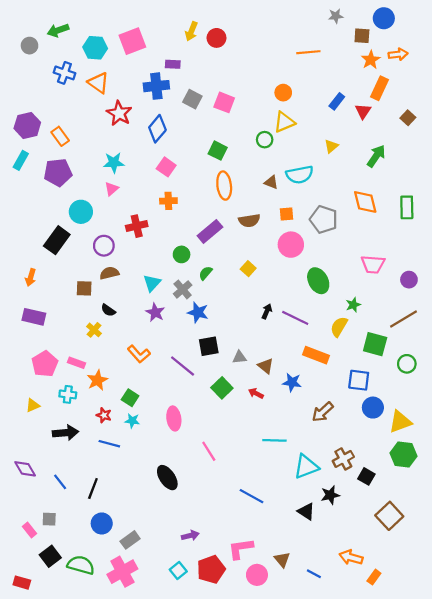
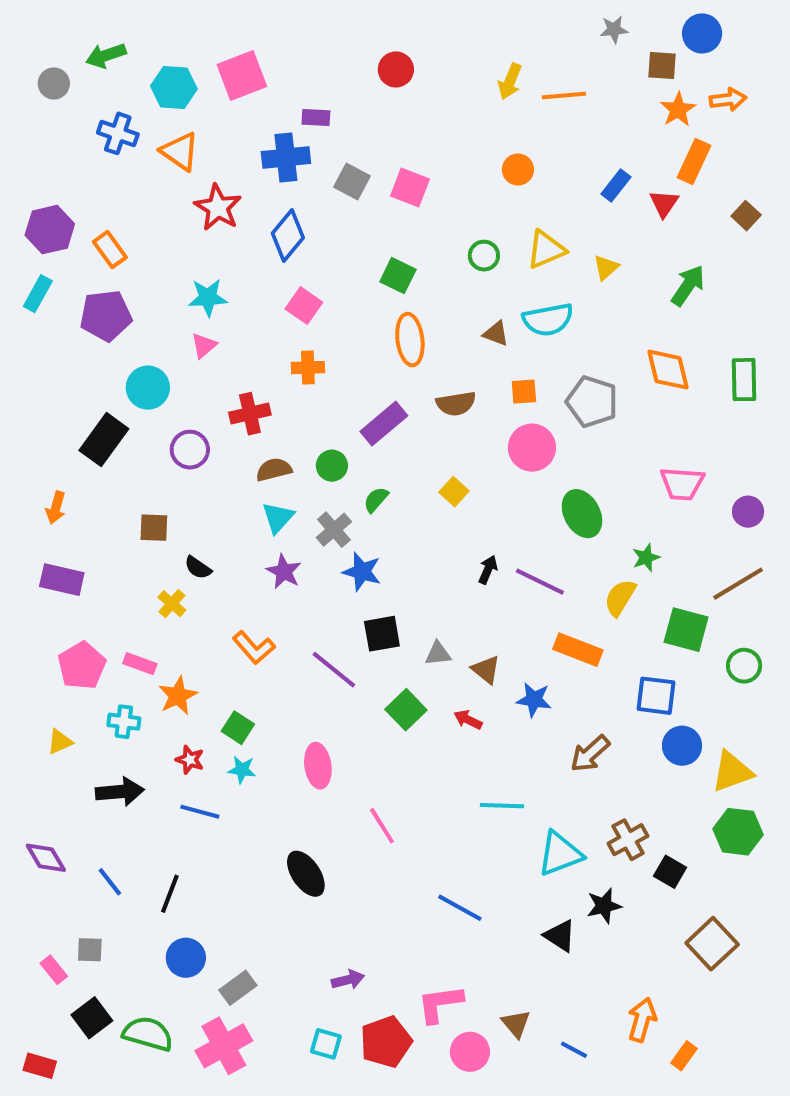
yellow arrow: (191, 31) -> (510, 81), moved
yellow triangle: (284, 122) -> (546, 250), moved
brown semicircle: (109, 273) -> (274, 470), moved
orange arrow: (351, 557) -> (642, 1020), turned 90
cyan square: (178, 571) -> (326, 1044), turned -35

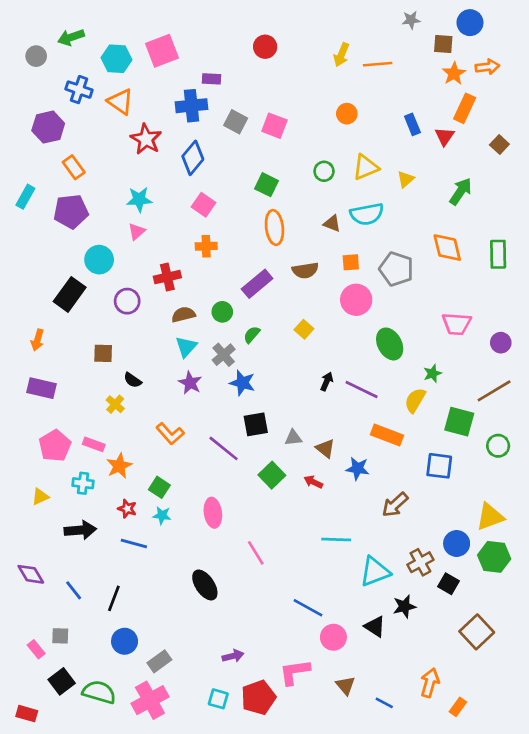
blue rectangle: (616, 186) -> (412, 124), turned -60
purple hexagon: (50, 230) -> (48, 127), moved
blue circle: (682, 746) -> (457, 543), moved
pink circle: (470, 1052) -> (333, 637), moved

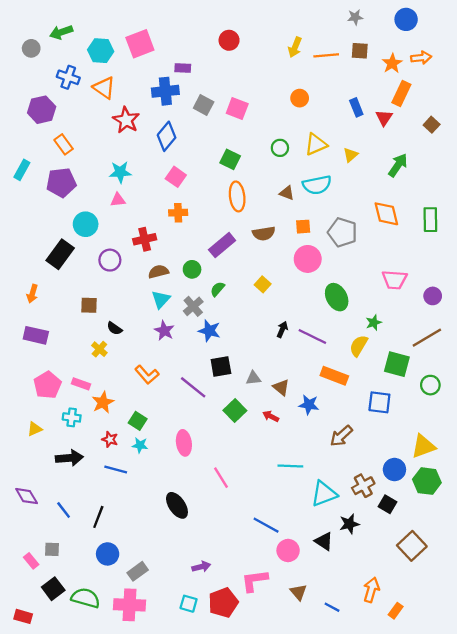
brown square: (443, 44) -> (360, 51), moved
pink triangle: (137, 232) -> (118, 200), turned 35
pink cross: (150, 700) -> (130, 605), turned 32

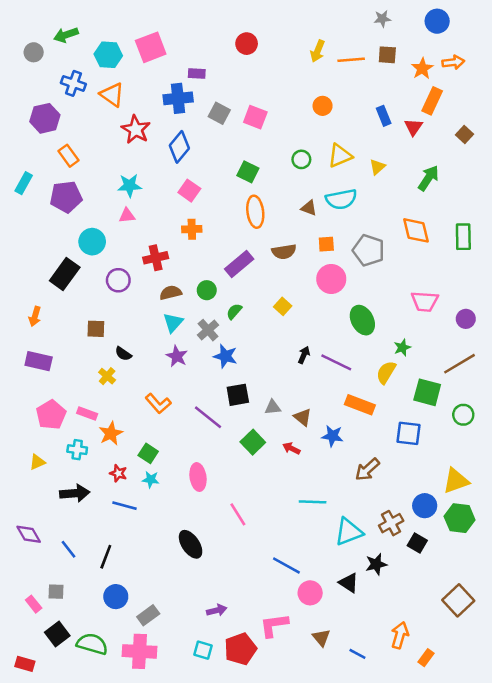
brown square: (412, 546) -> (458, 600), moved

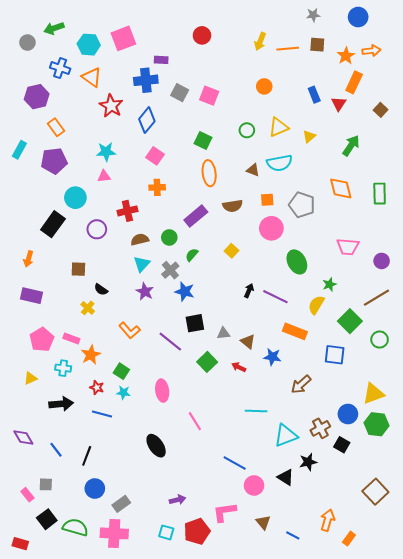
green square: (427, 392) -> (350, 321), turned 30

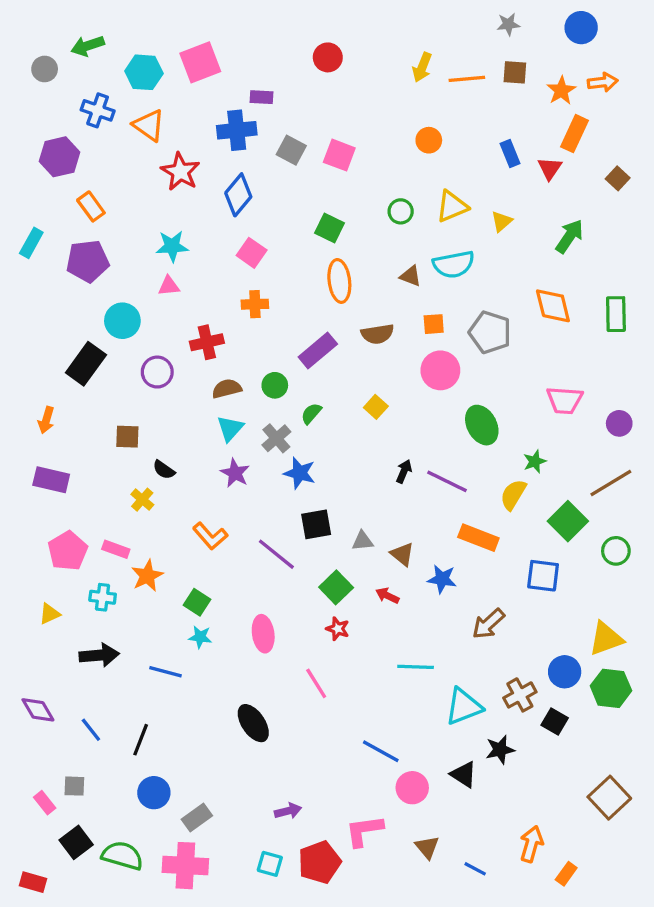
red star: (97, 387) -> (338, 629), moved

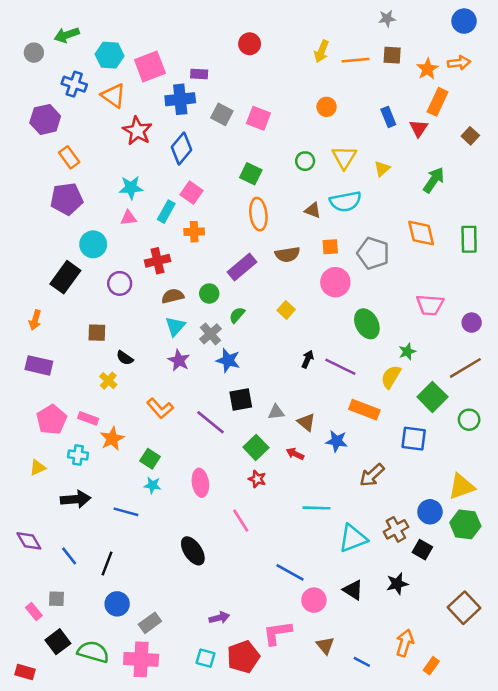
blue circle: (581, 28) -> (464, 21), moved
pink square: (200, 62) -> (150, 66), moved
yellow triangle: (452, 206) -> (344, 157), turned -36
cyan rectangle: (31, 243) -> (166, 212), moved
black star: (500, 750) -> (397, 584), moved

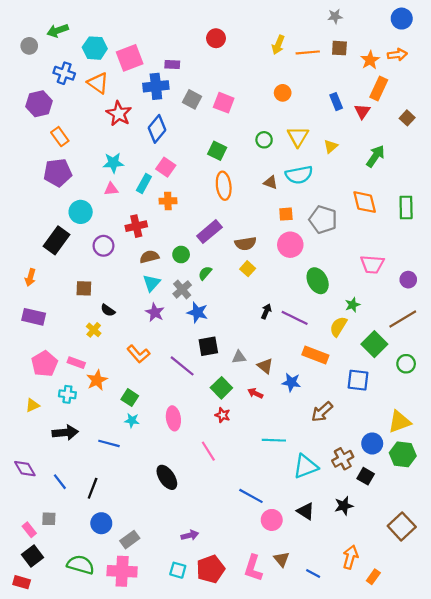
brown semicircle: (287, 254) -> (245, 244), moved
pink L-shape: (277, 633) -> (253, 568), moved, turned -64
black square: (58, 642) -> (32, 556), moved

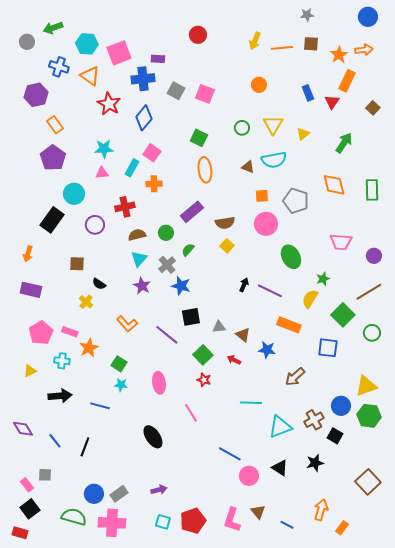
purple pentagon: (58, 173) -> (53, 158), turned -30
blue circle: (101, 523) -> (94, 494), moved
purple arrow: (190, 535) -> (159, 490), moved

